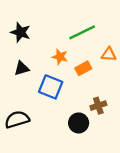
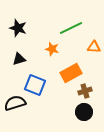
orange rectangle: (83, 68) -> (71, 73), moved, size x1.5
blue square: (51, 87) -> (35, 85), moved
black circle: (79, 123) -> (84, 112), moved

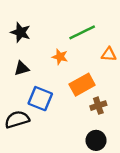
black circle: (84, 112) -> (96, 140), moved

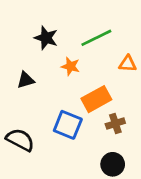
black star: (21, 32) -> (46, 38), moved
blue square: (40, 99) -> (68, 125), moved
black semicircle: (17, 119) -> (20, 140), turned 45

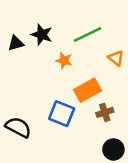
orange triangle: (128, 64) -> (116, 58), turned 35
black triangle: (26, 80) -> (16, 43), moved
black circle: (113, 164) -> (113, 149), moved

